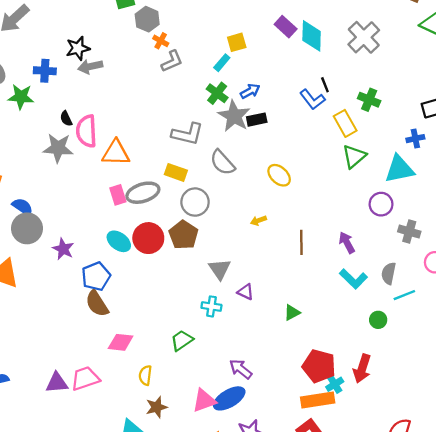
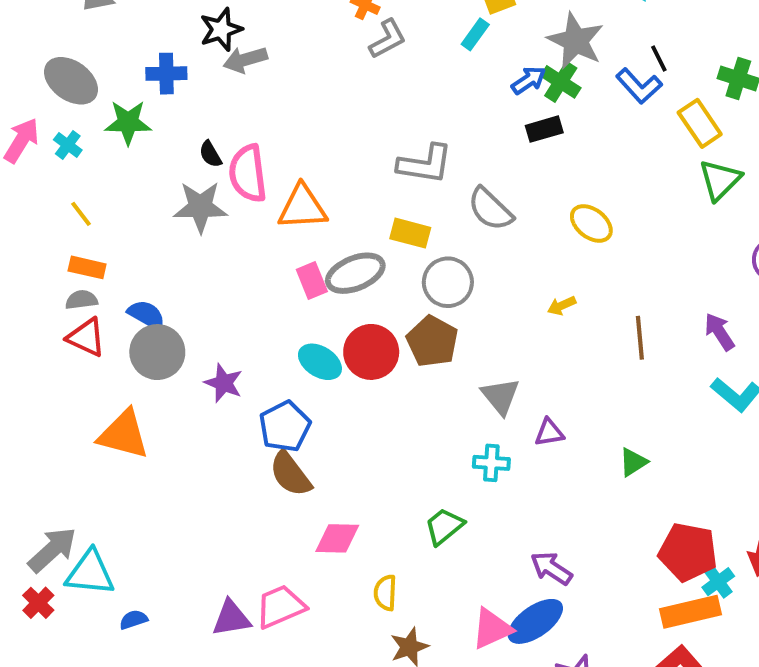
green cross: (217, 93) -> (561, 82), moved
gray star: (234, 116) -> (576, 41), moved
purple triangle: (246, 292) -> (549, 433), turned -30

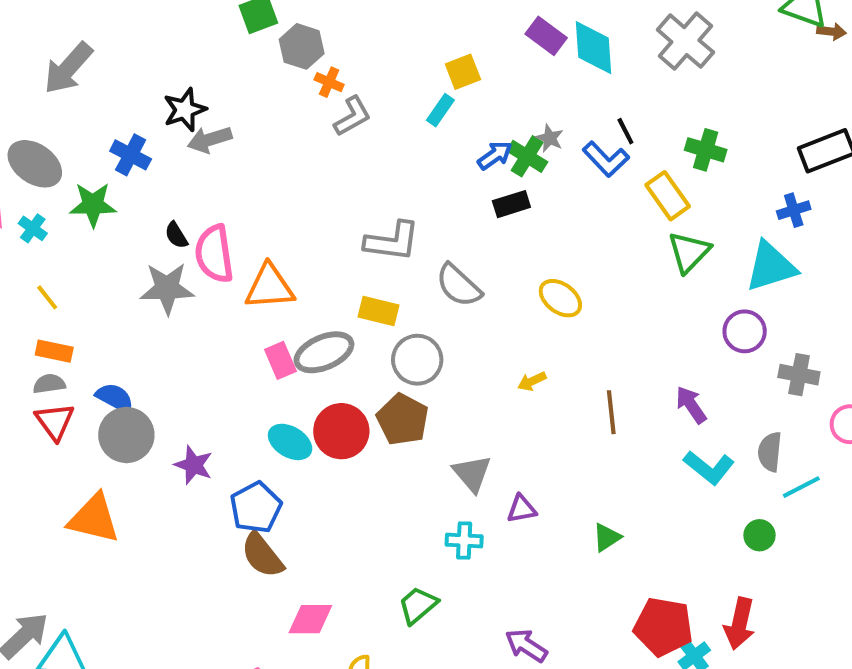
gray star: (576, 41) -> (550, 138), moved, size x0.5
blue cross: (166, 74) -> (131, 155), turned 30
red triangle: (86, 337) -> (55, 422), turned 30

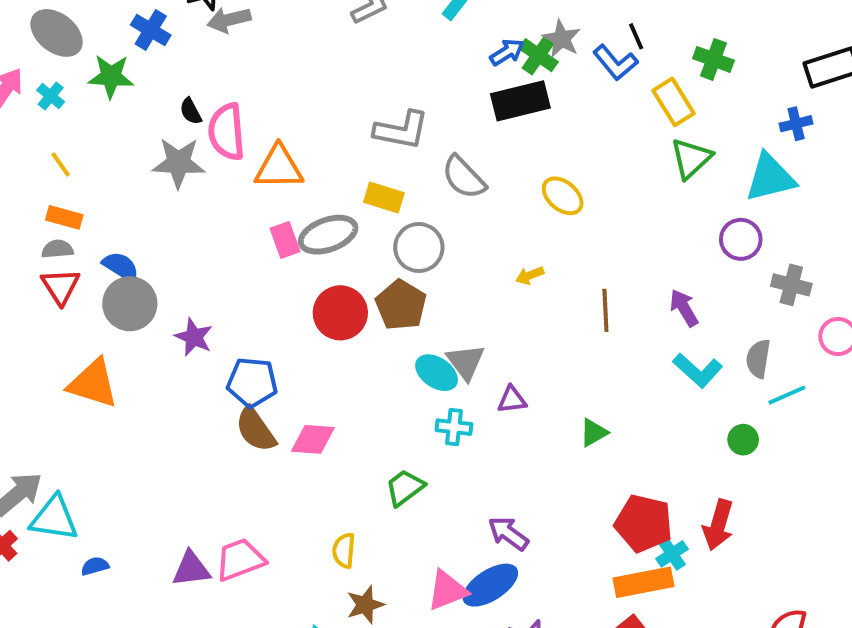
gray star: (550, 138) -> (562, 39), size x1.4
black rectangle: (511, 204) -> (520, 101), size x1.6
cyan ellipse: (290, 442) -> (437, 373), moved
blue pentagon: (256, 508) -> (252, 382), turned 30
pink diamond: (310, 619) -> (313, 439), moved

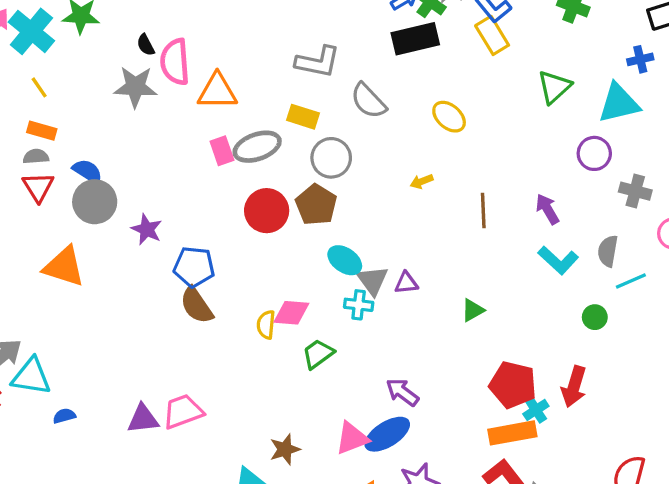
cyan cross: (51, 96) -> (31, 31), size x2.0
yellow rectangle: (674, 102) -> (492, 35), moved
gray triangle: (466, 362) -> (372, 280), moved
pink diamond: (313, 439) -> (291, 313), moved
yellow semicircle: (344, 550) -> (266, 325), moved

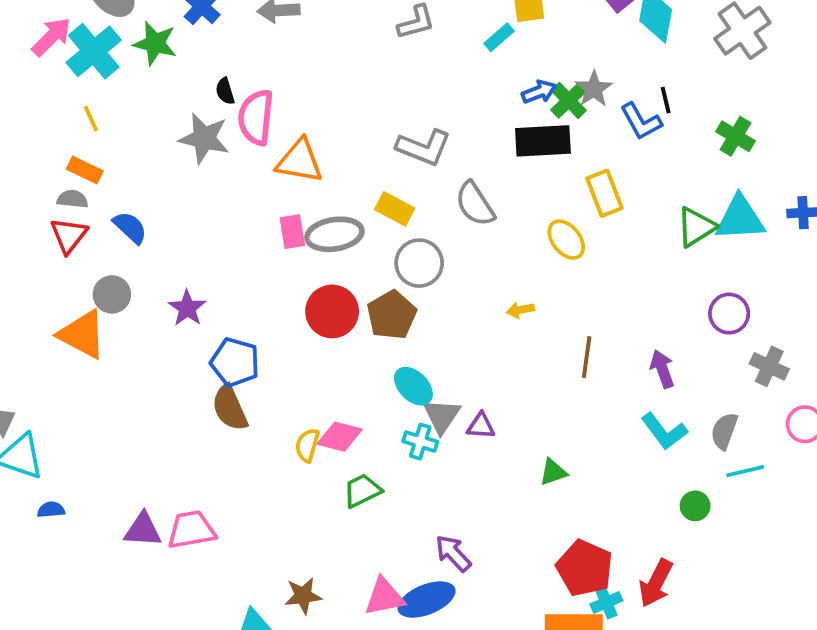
yellow rectangle: (492, 35) -> (605, 193), moved
cyan triangle: (619, 103) -> (740, 218), moved
gray circle: (95, 202) -> (112, 294), moved, size x0.7

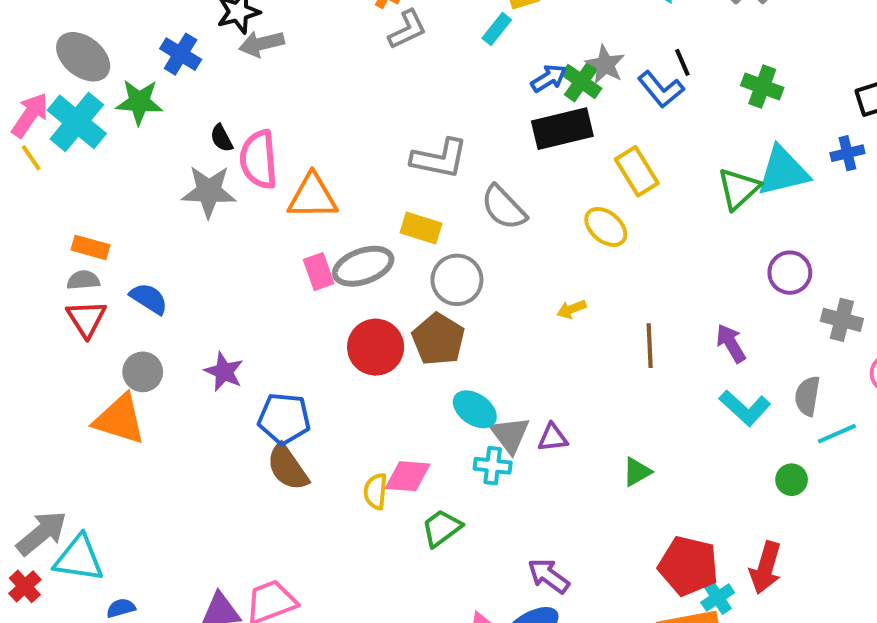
yellow line: (91, 119) -> (31, 158), moved

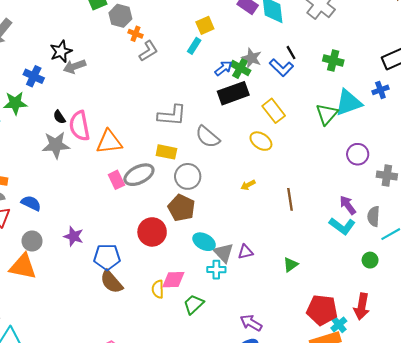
purple arrow: (731, 343) -> (348, 205), moved
red circle: (376, 347) -> (152, 232), moved

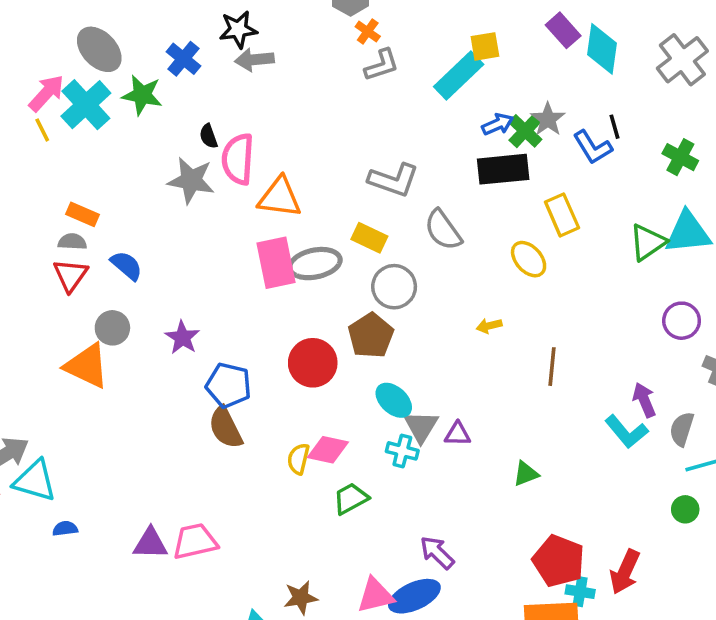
cyan rectangle: (194, 46) -> (459, 75), size x1.8
pink rectangle: (116, 180) -> (276, 263), size x1.6
green circle: (370, 260) -> (685, 509), moved
cyan cross: (339, 324) -> (580, 592), turned 35

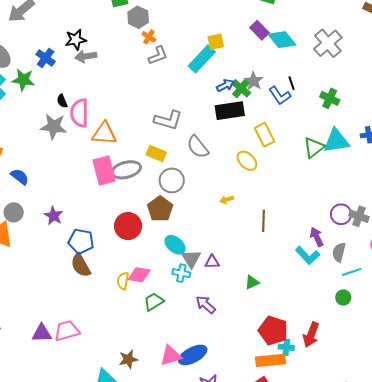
cyan diamond: (602, 49) -> (282, 40), turned -44
purple circle: (682, 321) -> (341, 214), moved
purple arrow: (437, 553) -> (206, 305), moved

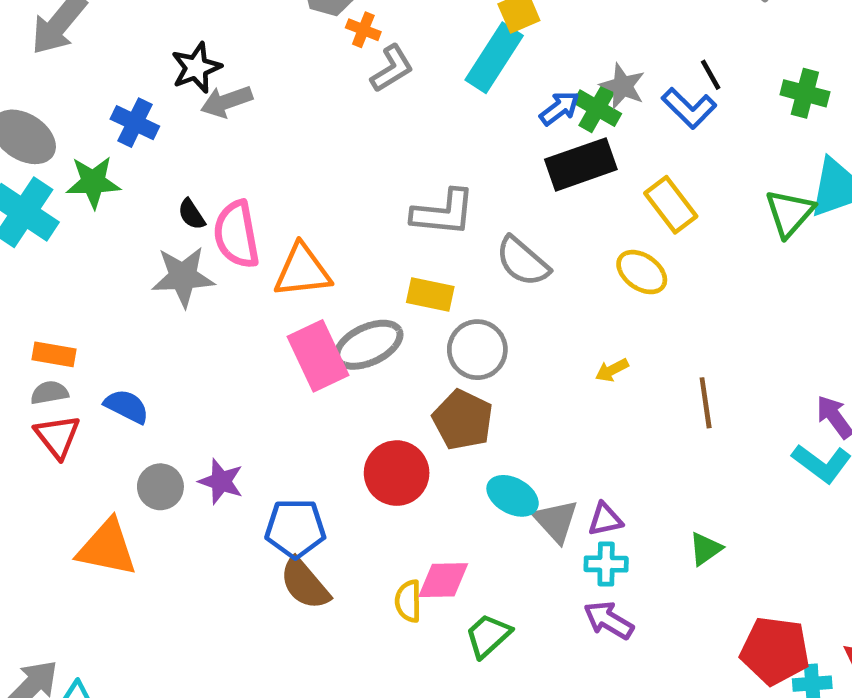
gray circle: (14, 212) -> (160, 487), moved
cyan cross: (181, 273) -> (606, 564), moved

